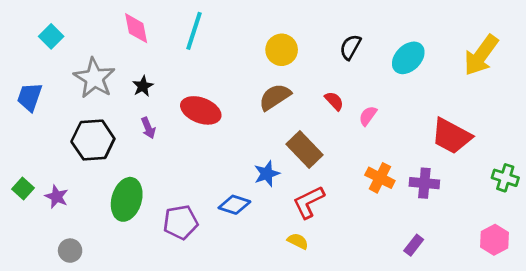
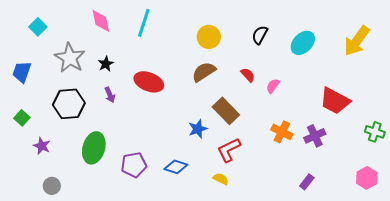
purple cross: (424, 183) -> (315, 136), turned -30
green square: (23, 189) -> (22, 118), moved
blue diamond: (234, 205) -> (176, 167), moved

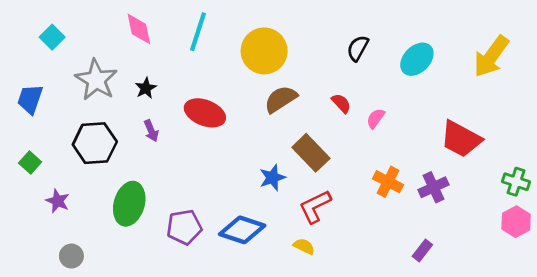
yellow circle: (209, 37) -> (264, 51), moved, size x1.4
blue diamond: (176, 167) -> (242, 230), size x1.4
pink hexagon: (367, 178) -> (516, 222), moved

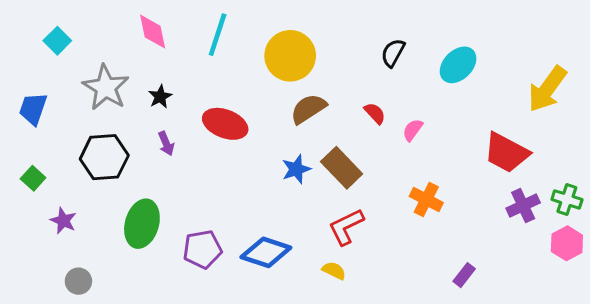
yellow arrow: (491, 56) -> (547, 89), moved
blue star: (272, 178) -> (296, 169), moved
purple cross: (433, 187) -> (523, 206), moved

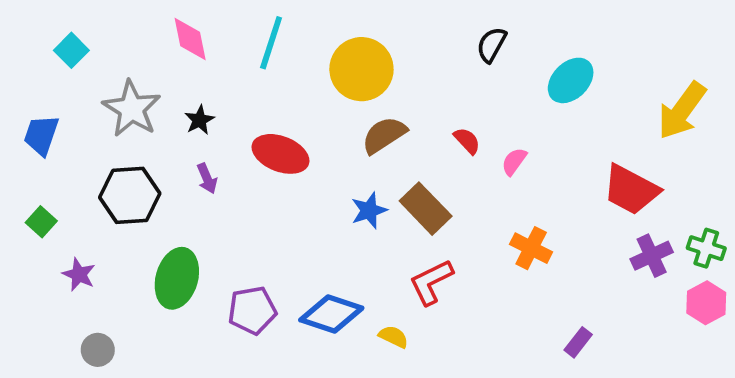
black semicircle: (393, 53) -> (491, 45), moved
yellow semicircle: (334, 271) -> (394, 337), moved

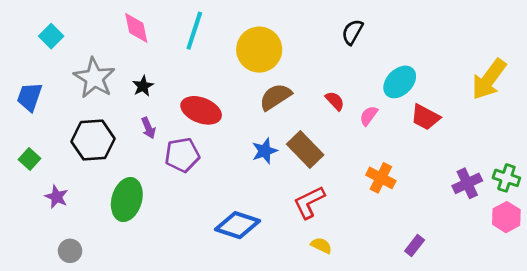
cyan ellipse: (571, 80) -> (400, 82), moved
red trapezoid: (631, 190) -> (425, 117), moved, size x0.7
purple pentagon: (252, 310) -> (182, 155), moved
yellow semicircle: (394, 337) -> (321, 245), moved

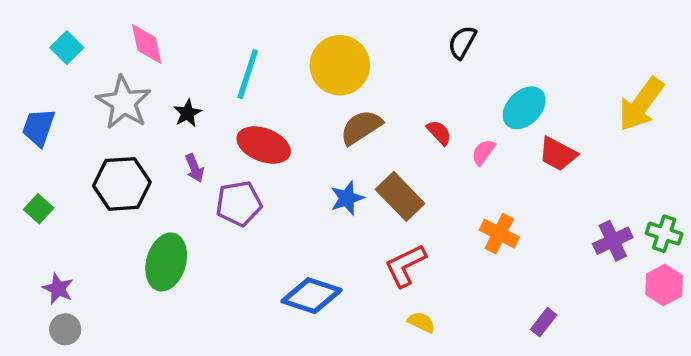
pink diamond: (136, 28) -> (147, 44), moved
cyan line: (194, 31) -> (248, 74), moved
purple star: (57, 197) -> (58, 289), moved
gray circle: (70, 251) -> (65, 329), moved

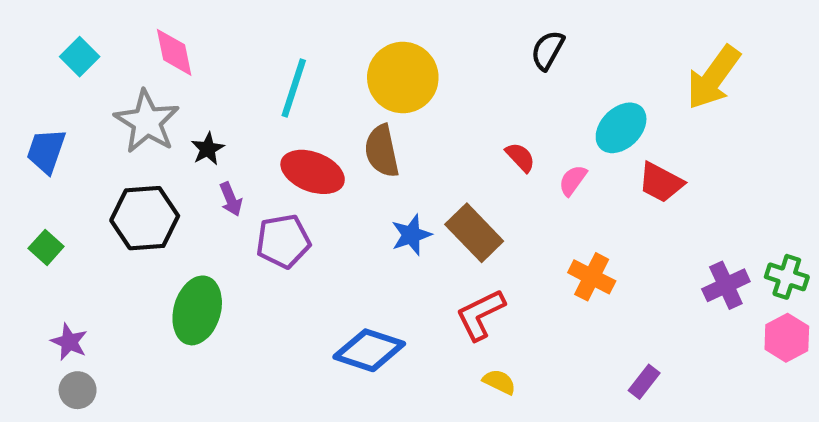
yellow arrow: (641, 104) -> (713, 78), moved
black star: (187, 113) -> (208, 149), moved
brown semicircle: (361, 127) -> (382, 151), moved, turned -69

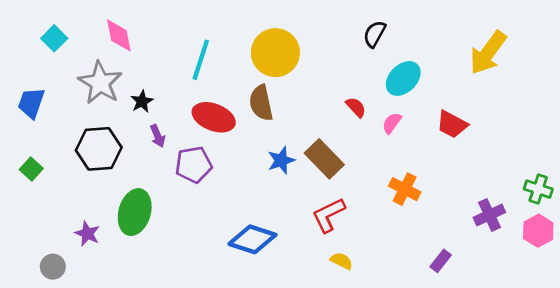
cyan ellipse: (621, 128) -> (403, 78), moved
purple cross: (726, 285) -> (489, 215), moved
purple star: (69, 342) -> (87, 234), moved

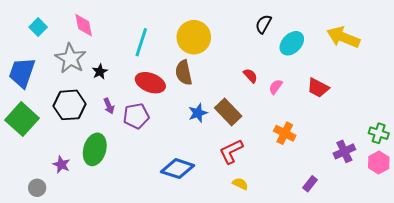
yellow arrow: (488, 53) -> (343, 37), turned 76
cyan ellipse: (403, 78) -> (292, 43), moved
blue trapezoid: (31, 103) -> (22, 73), size x1.4
purple arrow: (158, 136) -> (109, 106), moved
green square: (31, 169) -> (22, 119), size x2.0

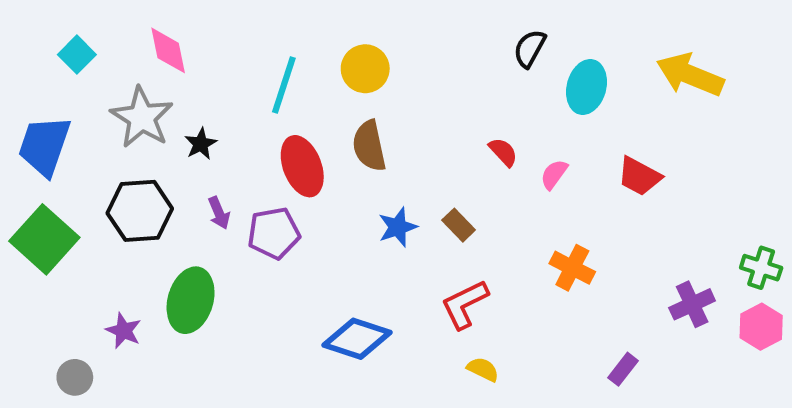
yellow circle: (194, 37) -> (365, 69), moved, size x0.7
cyan ellipse: (292, 43) -> (586, 87), turned -30
red ellipse: (150, 83) -> (302, 166), turned 48
brown rectangle: (228, 112) -> (459, 225), size x0.6

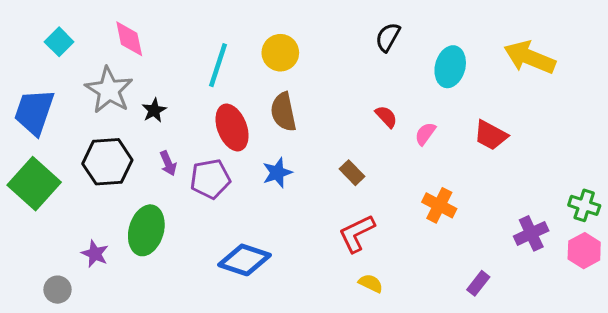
black semicircle: (530, 48) -> (388, 37), moved
blue star: (398, 227) -> (277, 173), moved
blue diamond: (357, 339) -> (244, 260), moved

